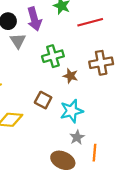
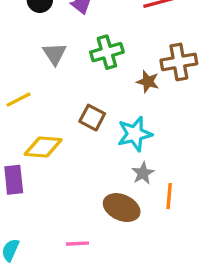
gray triangle: (18, 41) -> (55, 54), moved
brown star: (70, 76) -> (148, 82), moved

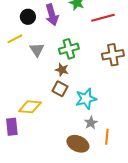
brown star: (148, 82) -> (62, 70), moved
yellow line: (19, 100) -> (15, 39), moved

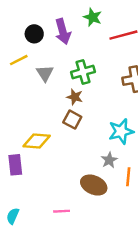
cyan star: (86, 99) -> (121, 131), moved

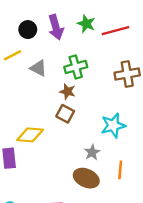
green star: (93, 17) -> (86, 24), moved
gray triangle: (45, 73) -> (38, 68), turned -30
gray star: (109, 160) -> (92, 152), moved

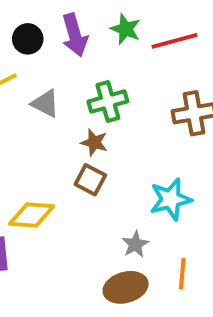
brown ellipse: (86, 178) -> (126, 287), turned -40

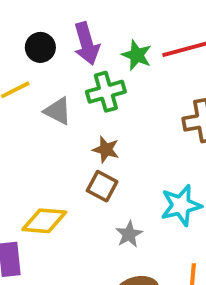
green star: (126, 29) -> (137, 55), moved
green cross: (108, 101) -> (106, 92), moved
gray star: (135, 244) -> (129, 234), moved

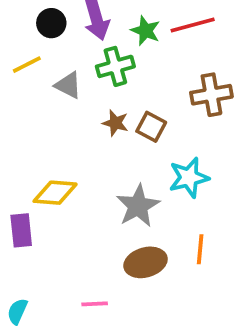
brown square: (102, 186) -> (151, 127), moved
gray star: (129, 234) -> (138, 206), size x1.6

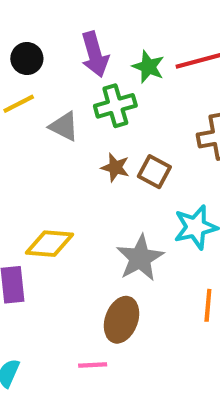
black circle: (51, 23) -> (27, 58), moved
brown ellipse: (146, 262) -> (122, 320), moved, turned -54

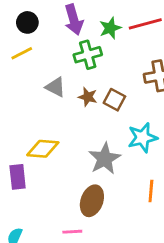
green star: (148, 67) -> (110, 28), turned 30
gray triangle: (64, 126) -> (55, 87), moved

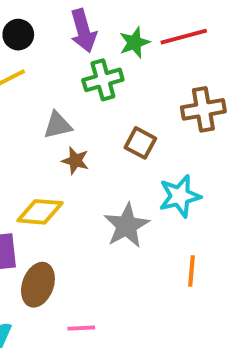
gray triangle: (55, 87) -> (58, 125), turned -40
brown star: (88, 97) -> (75, 161), moved
brown ellipse: (92, 201) -> (38, 285), moved

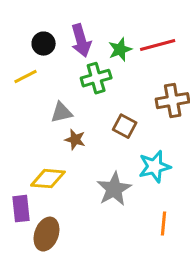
black circle: (18, 35) -> (44, 44), moved

